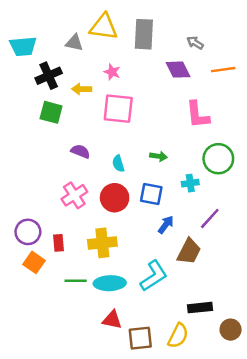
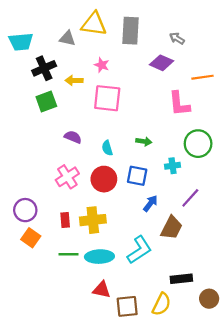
purple diamond: (178, 70) -> (161, 63), turned -40
orange line: (223, 70) -> (202, 77), moved
green square: (51, 112) -> (46, 102), turned -35
red rectangle: (58, 243) -> (65, 220), moved

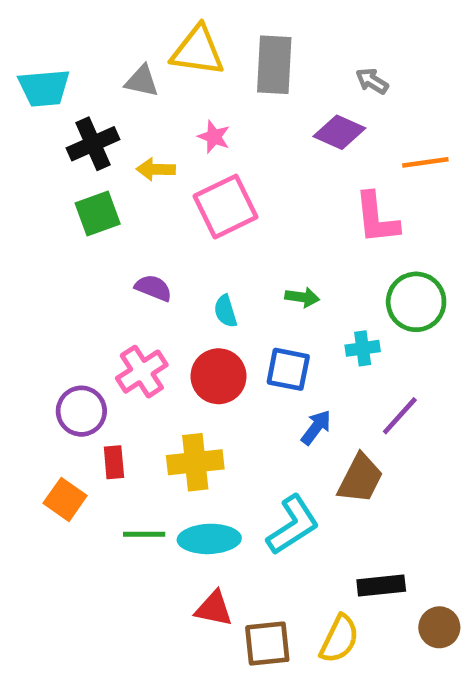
pink square: (107, 98) -> (225, 207), turned -32
purple circle: (25, 210) -> (81, 411), moved
red rectangle: (65, 220) -> (114, 462), moved

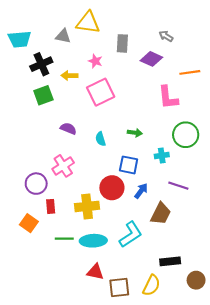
gray rectangle: (274, 65) -> (122, 43), moved, size x0.7
red circle: (219, 376) -> (112, 188), moved
purple line: (400, 416) -> (178, 186), turned 66

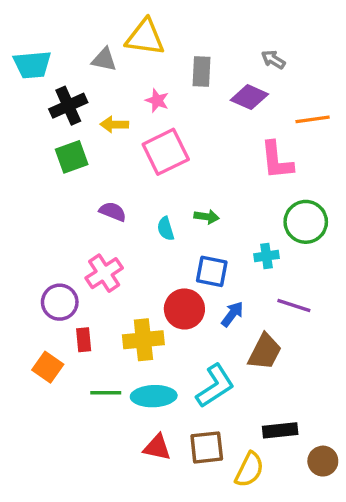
green arrow: (135, 133) -> (207, 217), moved
brown square: (119, 287) -> (207, 447), moved

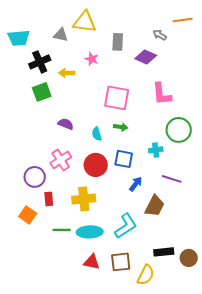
orange line: (313, 119) -> (183, 20), moved
pink square: (166, 152) -> (117, 98), moved, turned 36
red circle: (184, 309) -> (96, 165), moved
brown circle: (323, 461) -> (189, 258), moved

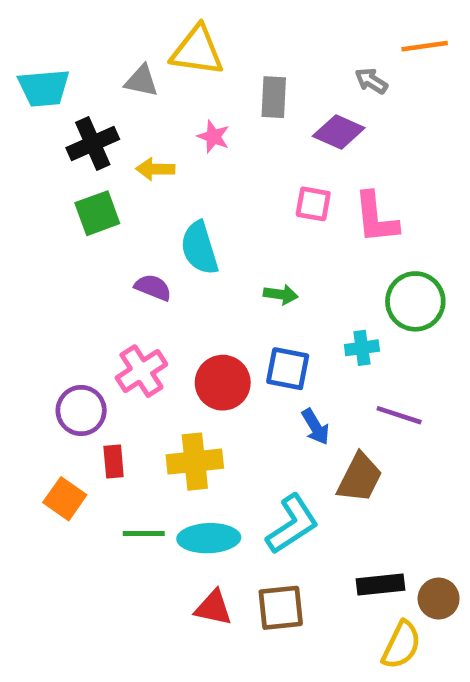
pink square: (117, 98) -> (313, 204), moved, size x0.6
cyan semicircle: (97, 134) -> (199, 248), moved, size x1.6
blue arrow: (136, 184) -> (316, 427), turned 112
yellow semicircle: (146, 275) -> (401, 645), moved

